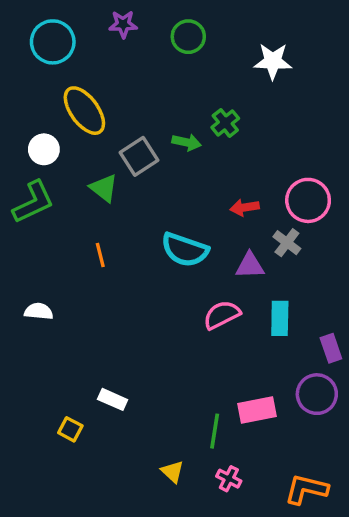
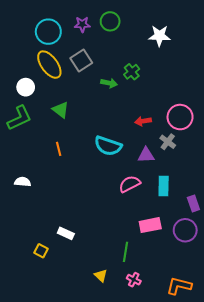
purple star: (123, 24) -> (82, 24), moved
cyan circle: (53, 42) -> (48, 32), moved
gray square: (139, 156) -> (81, 60), moved
pink rectangle: (257, 410) -> (150, 225), moved

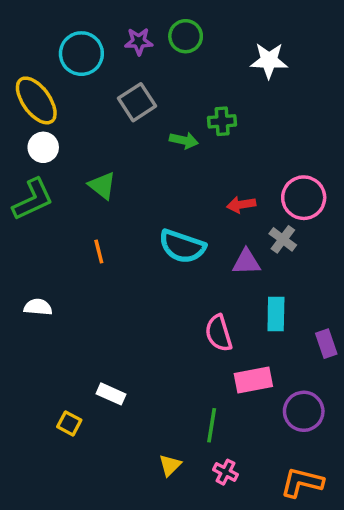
yellow ellipse: (49, 65) -> (36, 100), moved
green cross: (132, 72) -> (222, 121), turned 35
pink semicircle: (130, 184) -> (219, 333), moved, turned -80
purple circle: (185, 230) -> (304, 411), moved
yellow triangle: (101, 276) -> (170, 465), turned 32

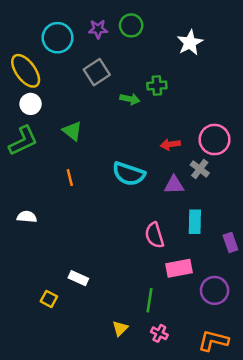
white star: (269, 61) -> (190, 43), turned -30

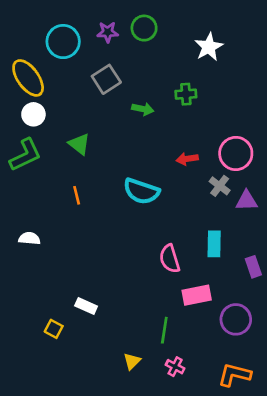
green cross: (157, 86) -> (186, 94), moved
purple triangle: (174, 185) -> (247, 201), moved

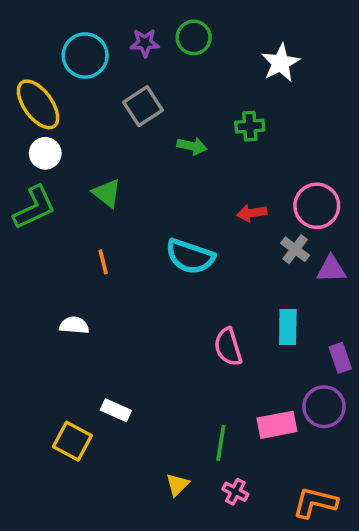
white semicircle: (29, 238) -> (74, 325), moved
pink rectangle: (197, 295) -> (277, 425), moved
purple circle: (236, 319) -> (324, 407), moved
yellow square: (54, 329) -> (72, 441), size x1.5

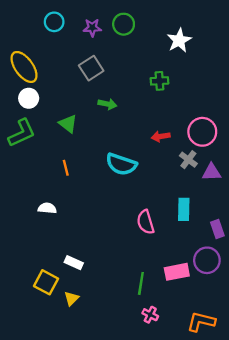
cyan circle: (85, 56) -> (54, 22), moved, size x0.7
green arrow: (192, 146) -> (107, 104), moved
yellow triangle: (177, 485) -> (71, 298), moved

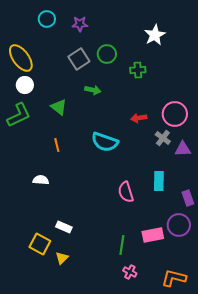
green circle: (124, 24) -> (107, 54), moved

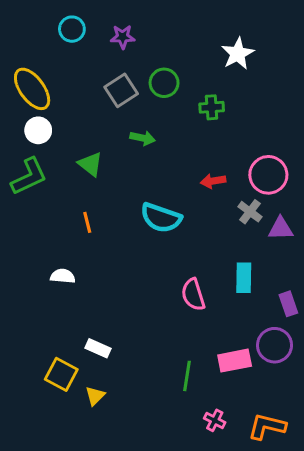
pink cross: (130, 272) -> (215, 420), moved

